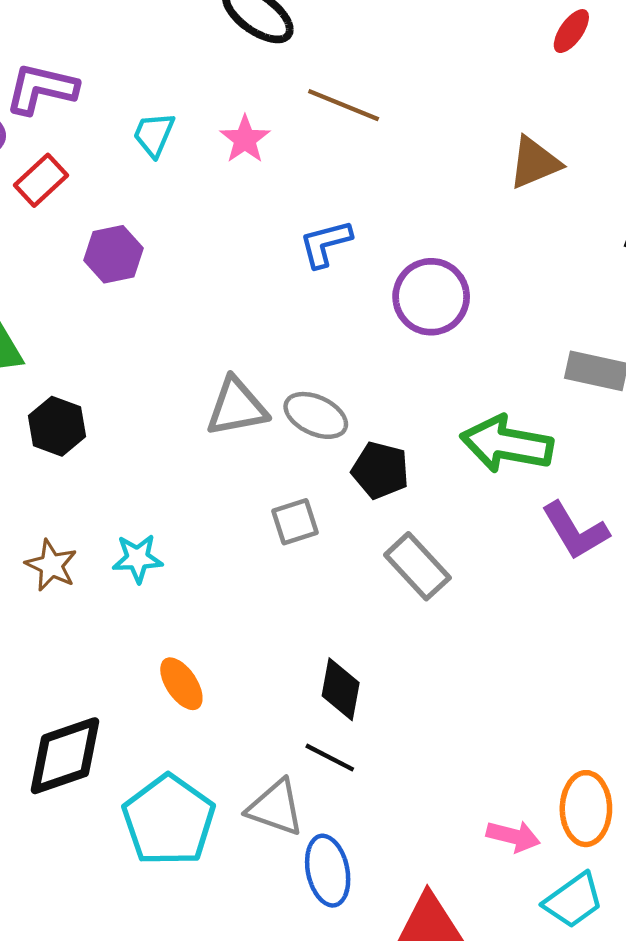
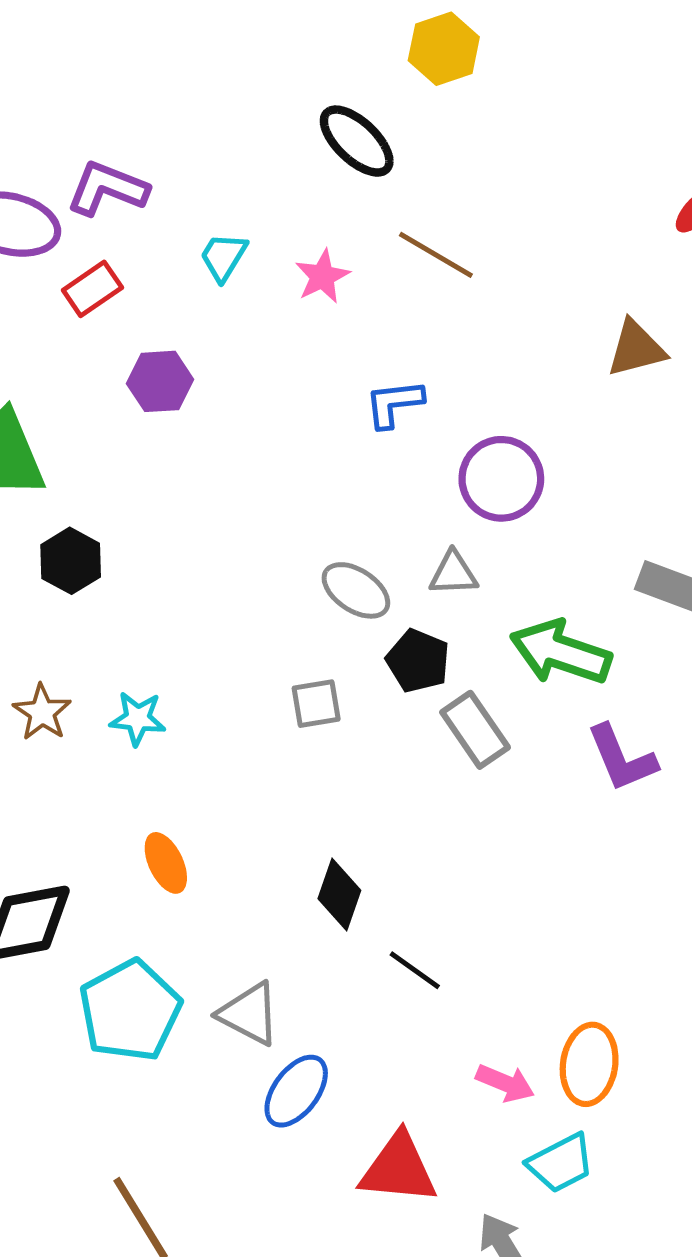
gray triangle: (237, 407) -> (453, 573), moved, size x0.7
gray rectangle: (417, 566) -> (475, 730), moved
black line: (330, 758) -> (415, 970), moved
blue ellipse: (328, 871) -> (296, 1091), turned 40

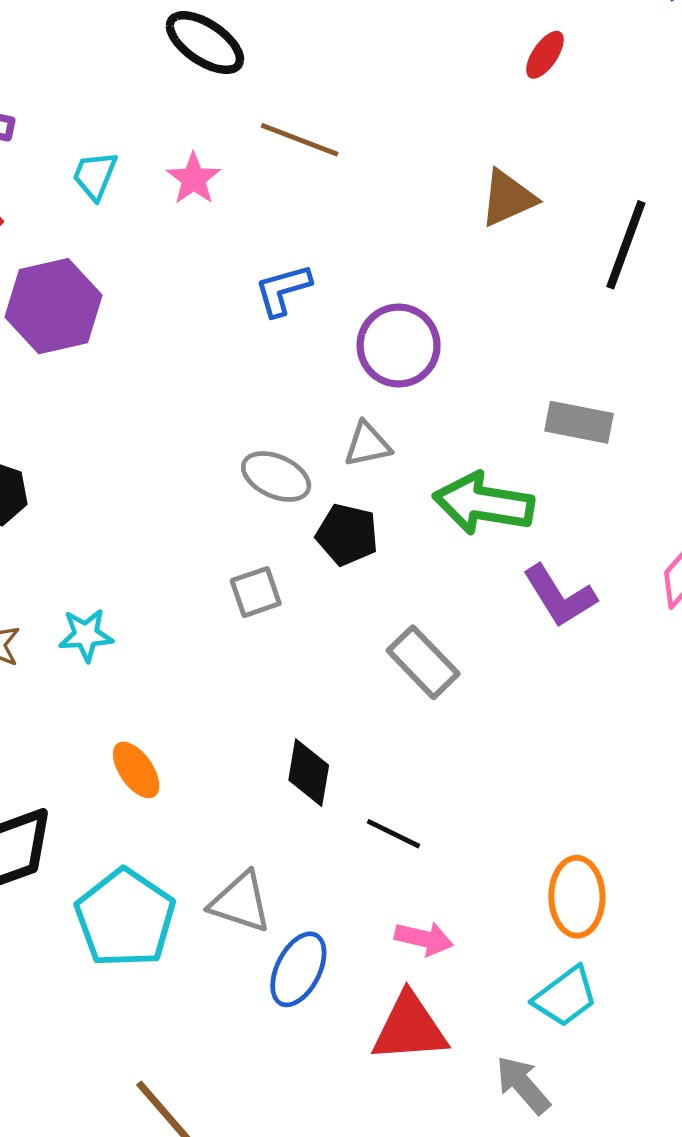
purple hexagon: (160, 381) -> (54, 306), size x1.5
gray rectangle: (475, 730) -> (423, 662), moved
pink arrow: (505, 1083) -> (424, 939), moved

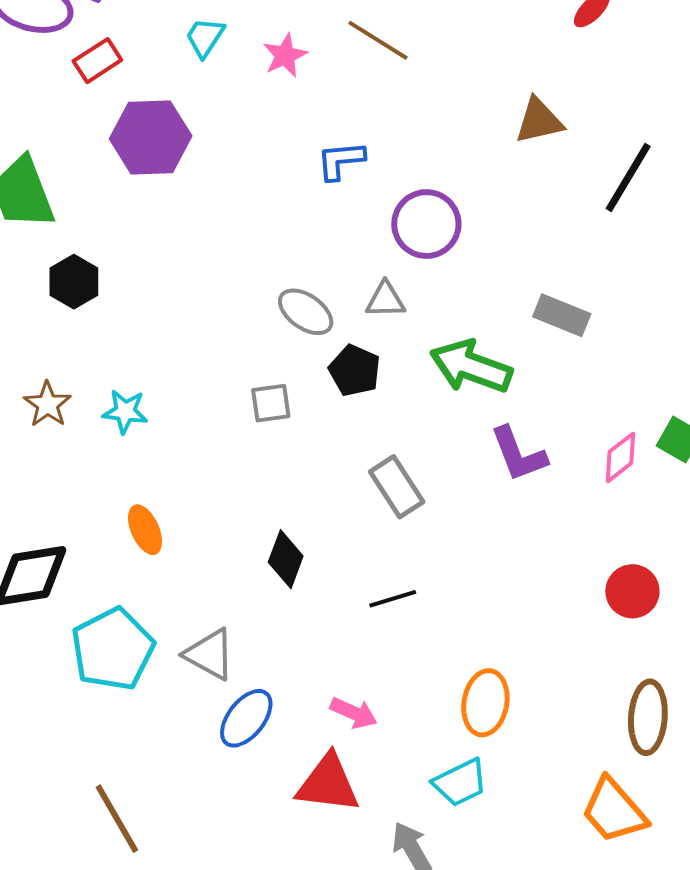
black line: (394, 834) -> (393, 599), moved, turned -54

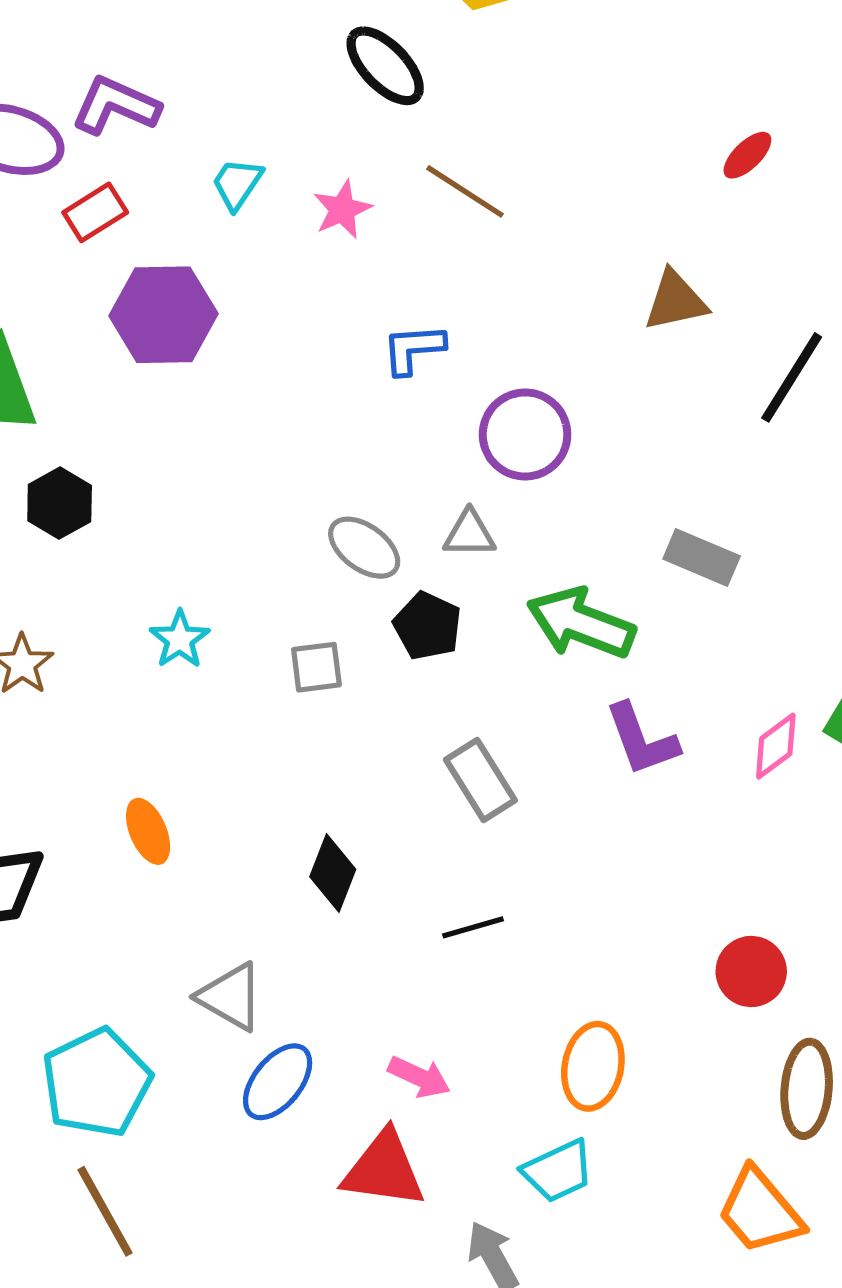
cyan star: (125, 412) -> (180, 639), moved, turned 30
red circle: (632, 591) -> (751, 971), moved
cyan pentagon: (113, 649) -> (97, 1083), moved

